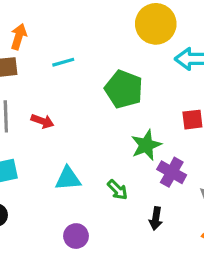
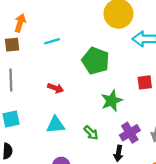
red arrow: (43, 121) -> (56, 88), moved
purple cross: (172, 172) -> (130, 133), moved, turned 30

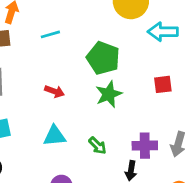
green star: (112, 101) -> (109, 94), moved
purple cross: (130, 133) -> (145, 146), turned 30

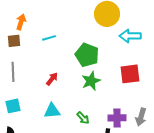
red square: (163, 84) -> (130, 74), size x1.5
red arrow: (54, 91) -> (52, 79), turned -72

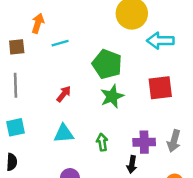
orange arrow: (21, 22) -> (38, 23), moved
green arrow: (83, 118) -> (102, 142), turned -144

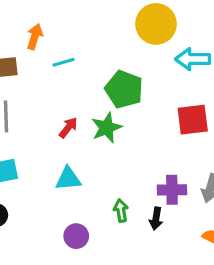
green star: (112, 96) -> (107, 128), moved
green arrow: (102, 142) -> (121, 211), moved

